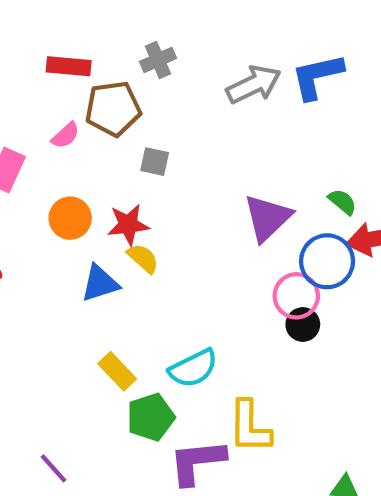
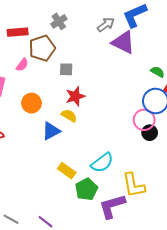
gray arrow: (254, 84) -> (106, 25), size x0.7
purple triangle: (267, 218) -> (123, 42), moved, turned -40
red star: (128, 225) -> (75, 96), moved

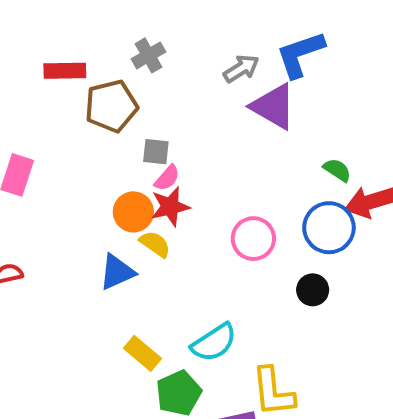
pink semicircle: (22, 65) -> (167, 178), moved
orange circle: (32, 103) -> (133, 212), moved
pink circle: (144, 120) -> (253, 239), moved

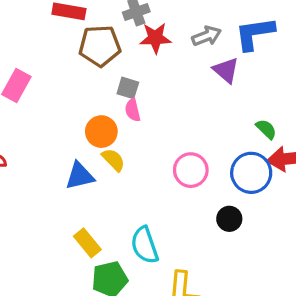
purple triangle: (273, 106) -> (226, 70), size x0.7
pink semicircle: (167, 178) -> (133, 110), turned 115
red star: (170, 207) -> (155, 38), moved
cyan semicircle: (214, 343) -> (145, 245), turned 93

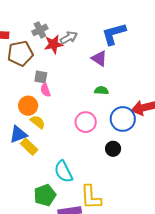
gray arrow: (207, 36) -> (69, 38), moved
green semicircle: (266, 129) -> (101, 90), moved, turned -32
yellow rectangle: (87, 243) -> (29, 147), moved

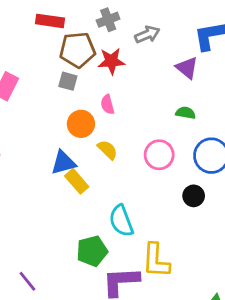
red star: (54, 44) -> (111, 61), moved
gray square: (41, 77) -> (68, 81), moved
yellow semicircle: (38, 122) -> (107, 150), moved

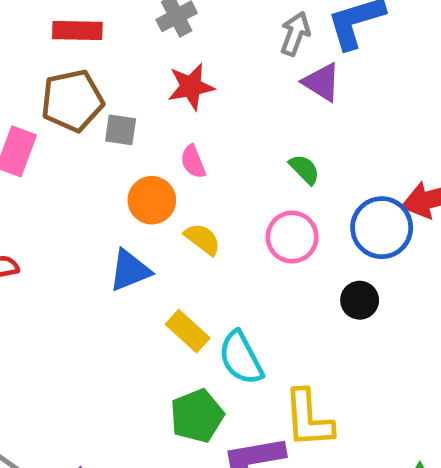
gray arrow: (147, 34) -> (295, 34), moved, turned -40
brown pentagon: (77, 50) -> (72, 101), moved
green semicircle: (186, 113) -> (304, 169), moved, turned 42
yellow rectangle: (77, 181) -> (188, 331), moved

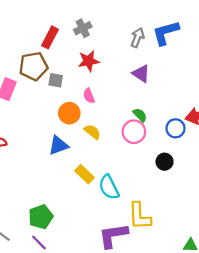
red rectangle: (77, 30) -> (50, 37), moved, turned -65
purple triangle: (322, 82) -> (141, 74), moved
green semicircle: (304, 169) -> (140, 115), moved
blue circle: (382, 228) -> (176, 128), size x0.7
green pentagon: (197, 416) -> (41, 217), moved

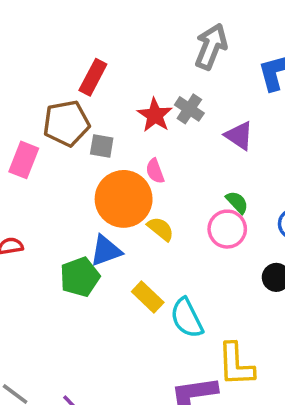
gray cross: (83, 28) -> (189, 109), moved, turned -30
gray arrow: (137, 38) -> (211, 46), moved, size x1.4
red star: (89, 61) -> (155, 115), turned -30
orange circle: (69, 113) -> (124, 199), size x1.6
green pentagon: (41, 217) -> (80, 277), moved

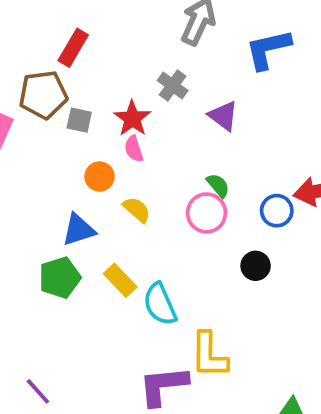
red star: (155, 115) -> (132, 118), moved
orange circle: (124, 199) -> (100, 177), size x0.5
green pentagon: (80, 277) -> (60, 278), moved

